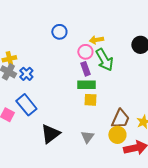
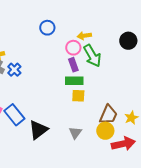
blue rectangle: (26, 105) -> (14, 115), moved

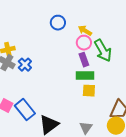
yellow arrow: (84, 36) -> (85, 31), moved, turned 40

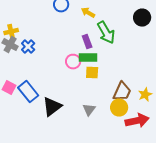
pink circle: (84, 43) -> (73, 62), moved

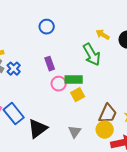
yellow arrow: (88, 13) -> (103, 35), moved
purple rectangle: (87, 42) -> (50, 64), moved
yellow square: (92, 73) -> (78, 95), turned -32

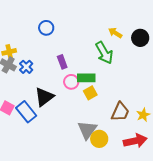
blue circle: (47, 27) -> (46, 28), moved
black triangle: (38, 129) -> (44, 97), moved
yellow circle: (105, 130) -> (99, 139), moved
gray triangle: (75, 132) -> (87, 130), size x1.5

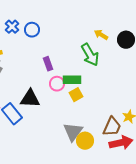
blue cross: (26, 67) -> (12, 27), moved
black triangle: (44, 97) -> (30, 99), turned 40
brown trapezoid: (120, 112) -> (112, 127), moved

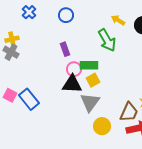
blue circle: (32, 30) -> (66, 15), moved
black triangle: (30, 99) -> (72, 84), moved
gray triangle: (73, 132) -> (90, 102), moved

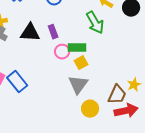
black triangle: (72, 84) -> (30, 33), moved

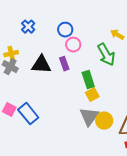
green rectangle: (77, 48) -> (88, 80), turned 72
pink circle: (62, 52) -> (73, 45), moved
yellow circle: (90, 109) -> (104, 121), moved

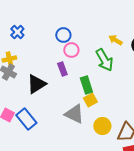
blue cross: (28, 27) -> (17, 32), moved
black triangle: (41, 65) -> (36, 84), moved, turned -35
gray triangle: (89, 117) -> (74, 114), moved, turned -40

